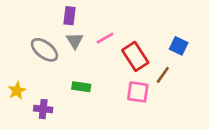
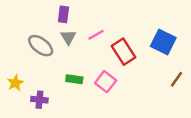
blue square: (179, 46) -> (163, 42), size x1.5
brown line: (163, 75) -> (176, 79), moved
pink square: (138, 92) -> (106, 82), moved, turned 30

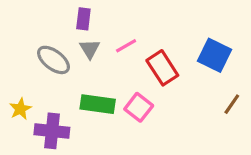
green rectangle: (74, 79) -> (98, 104), size x1.5
purple cross: (39, 100) -> (52, 131), size x1.5

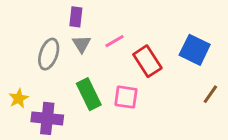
gray ellipse: (53, 60) -> (49, 54), turned 72
green rectangle: (98, 104) -> (89, 94), turned 56
pink square: (139, 107) -> (126, 97), turned -30

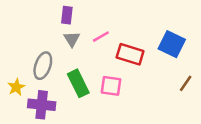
gray ellipse: (49, 54) -> (43, 66), moved
red rectangle: (147, 61) -> (130, 54), turned -40

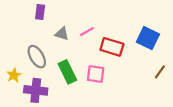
purple rectangle: (67, 15) -> (40, 12), moved
gray triangle: (72, 39) -> (62, 34), turned -40
gray ellipse: (43, 66) -> (37, 57), turned -50

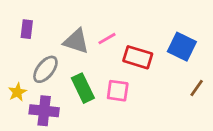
purple rectangle: (40, 12) -> (27, 29), moved
gray triangle: (62, 34) -> (76, 41), size x1.5
gray ellipse: (37, 57) -> (45, 69), turned 70

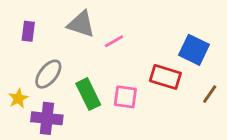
gray triangle: (76, 41) -> (81, 24), moved
red rectangle: (138, 57) -> (165, 77), moved

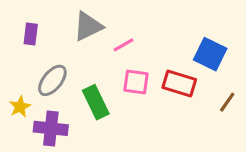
gray triangle: (81, 24) -> (88, 26), turned -44
pink square: (125, 97) -> (136, 82), moved

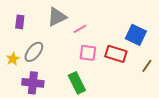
green rectangle: (96, 102) -> (77, 83), moved
yellow star: (20, 107) -> (13, 59), moved

